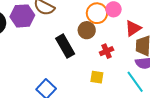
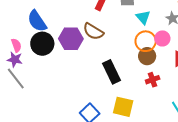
brown circle: (87, 30) -> (147, 56), moved
yellow square: (97, 77) -> (123, 107), moved, size x1.5

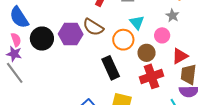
cyan triangle: (143, 17) -> (137, 23), moved
blue semicircle: (37, 21) -> (19, 17), moved
orange circle: (146, 41) -> (123, 40), moved
red cross: (153, 80) -> (151, 76), size x1.6

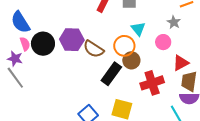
brown semicircle: (93, 27) -> (94, 49), moved
pink semicircle: (16, 40) -> (25, 44), moved
brown circle: (147, 53) -> (131, 60), moved
black rectangle: (111, 68) -> (111, 74), turned 60

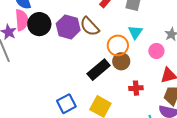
pink semicircle: (25, 44) -> (22, 20), size x1.5
brown semicircle: (94, 49) -> (90, 27), moved
red cross: (152, 83) -> (136, 88), size x0.6

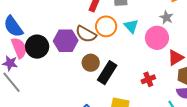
orange circle: (118, 45) -> (106, 26), moved
pink circle: (156, 51) -> (157, 38), size x1.5
brown circle: (121, 61) -> (91, 63), moved

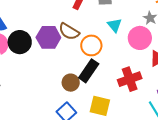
orange circle: (106, 26) -> (91, 45), moved
brown circle: (91, 63) -> (71, 83), moved
red cross: (148, 79) -> (130, 79), size x1.6

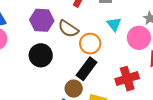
purple hexagon: (48, 37) -> (42, 20), moved
black circle: (20, 42) -> (41, 55), moved
brown circle: (71, 83) -> (74, 89), moved

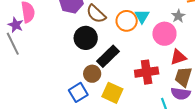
orange circle: (90, 44) -> (127, 21), moved
black circle: (41, 55) -> (86, 38), moved

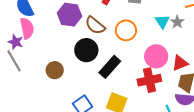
cyan triangle: (142, 16) -> (162, 22), moved
pink circle: (164, 34) -> (156, 56), moved
brown circle: (92, 74) -> (55, 70), moved

